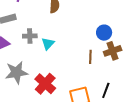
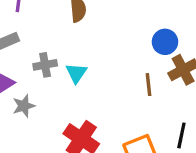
gray star: (16, 72) -> (24, 106), moved, size x0.6

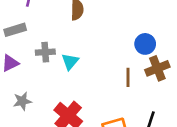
gray star: (24, 106) -> (22, 101), moved

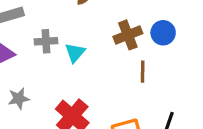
brown cross: (157, 68) -> (128, 35), moved

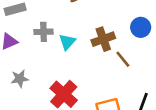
brown cross: (128, 35) -> (103, 39), moved
brown line: (143, 72) -> (123, 59), turned -42

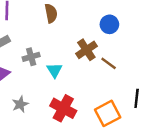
blue circle: (141, 27) -> (109, 24), moved
cyan triangle: (67, 42) -> (54, 70), moved

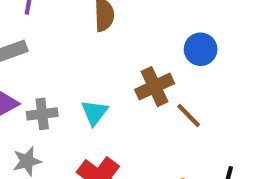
gray cross: (31, 57) -> (42, 114), moved

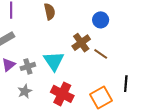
cyan triangle: (95, 113) -> (54, 61), size x1.5

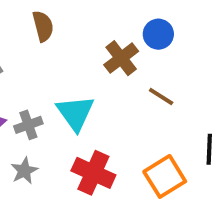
brown semicircle: (50, 12) -> (43, 26), moved
brown cross: (81, 43) -> (121, 58), moved

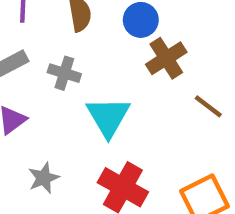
blue circle: (158, 34) -> (141, 20), moved
gray cross: (28, 125) -> (64, 73), moved, turned 32

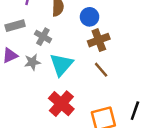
brown line: (208, 106) -> (101, 70), moved
gray star: (44, 178) -> (32, 62), moved

